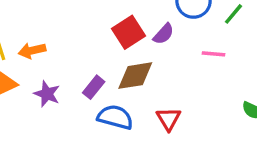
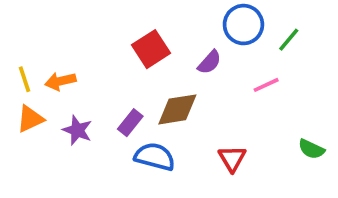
red square: (129, 32) -> (151, 49), moved
pink line: (213, 54) -> (266, 85), turned -30
red triangle: (169, 119) -> (232, 159), moved

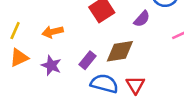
yellow line: (25, 79) -> (15, 31), turned 42
orange arrow: (60, 81) -> (53, 32), moved
red triangle: (232, 159) -> (135, 85), moved

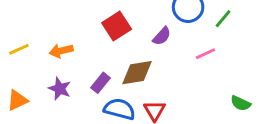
yellow line: (15, 31) -> (19, 49), turned 42
orange triangle: (19, 58) -> (17, 100), moved

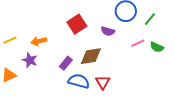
purple semicircle: (162, 36) -> (108, 31), turned 64
purple star: (60, 89) -> (30, 60), moved
green semicircle: (241, 103) -> (157, 47), moved

